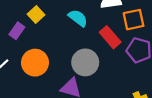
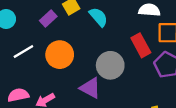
cyan semicircle: (78, 18) -> (98, 17), moved

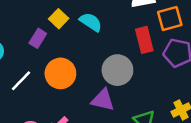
red rectangle: (141, 45) -> (144, 40), turned 30

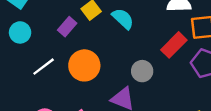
red rectangle: (144, 40) -> (174, 45), turned 50
gray circle: (117, 70) -> (142, 71), size x0.7

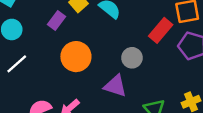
white line: (44, 67) -> (17, 64), moved

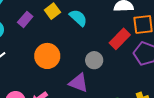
purple rectangle: (57, 20) -> (25, 19), moved

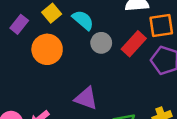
orange circle: (47, 56) -> (47, 49), moved
gray circle: (94, 60) -> (101, 43), moved

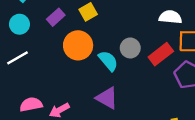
cyan semicircle: (83, 20) -> (108, 61), moved

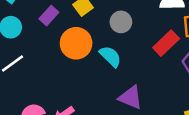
gray circle: (130, 48) -> (121, 22), moved
purple triangle: (107, 98) -> (131, 97), moved

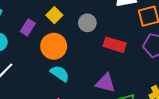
red rectangle: (166, 43) -> (115, 45), moved, turned 70
cyan semicircle: (110, 56) -> (60, 74), moved

